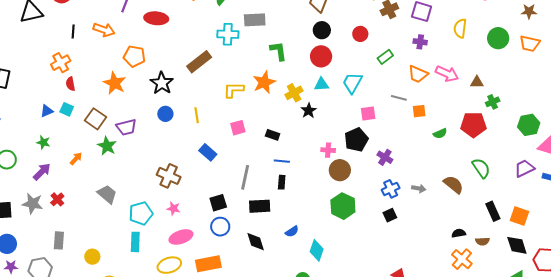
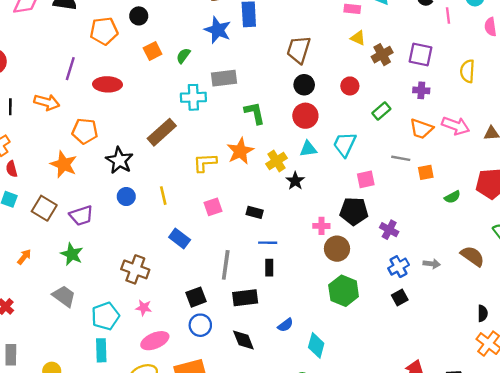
black pentagon: (356, 140) -> (354, 211), turned 30
green star: (107, 146) -> (72, 254), moved
black semicircle: (459, 233) -> (483, 313), turned 104

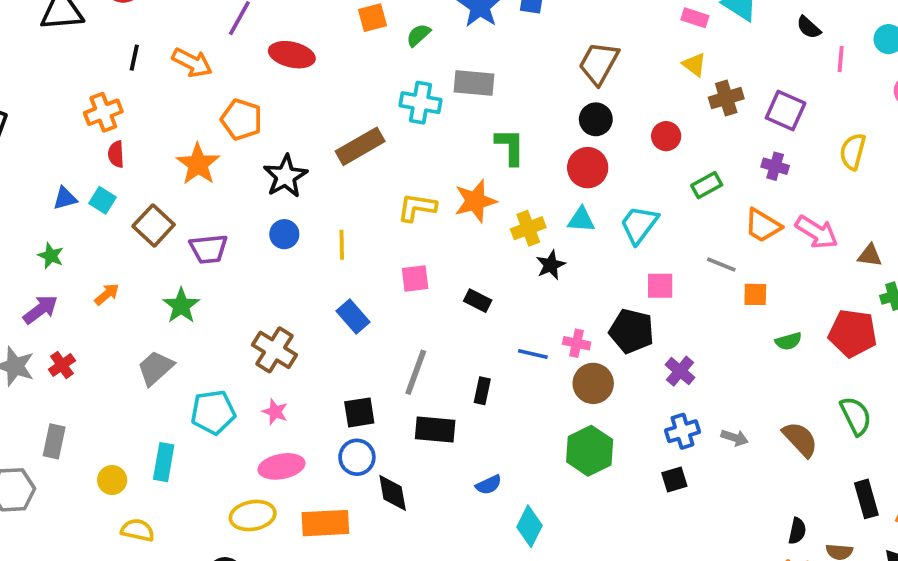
blue line: (268, 243) -> (533, 354), moved
gray trapezoid: (64, 296) -> (155, 368), turned -90
black diamond: (243, 340) -> (393, 493), moved
cyan rectangle: (101, 350) -> (164, 462), moved

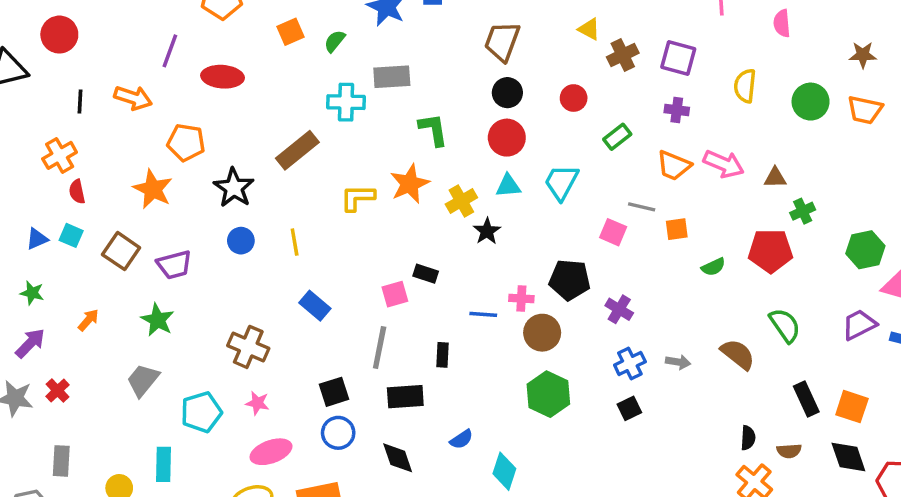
pink square: (415, 279) -> (395, 294), moved
pink square: (660, 286) -> (613, 232), moved, turned 32
black diamond: (393, 493) -> (398, 458), moved

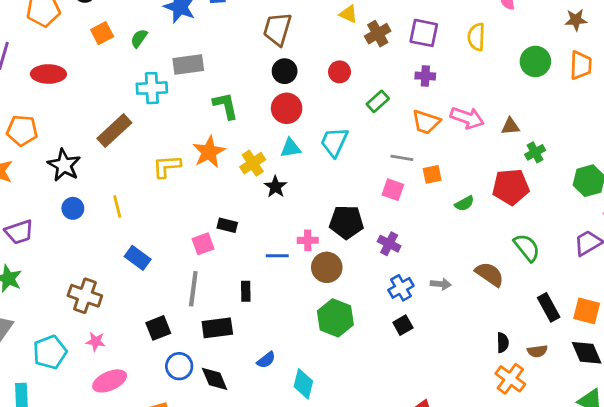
yellow semicircle: (745, 86) -> (476, 37), moved
orange trapezoid: (865, 110) -> (581, 65), turned -96
pink square: (613, 232) -> (393, 190), moved
blue circle: (338, 433) -> (179, 366), moved

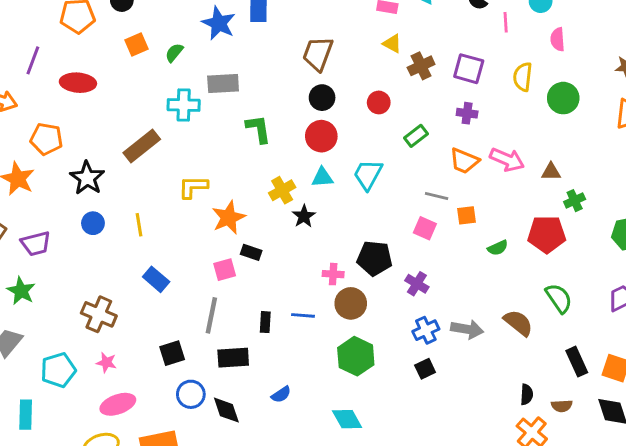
green circle: (535, 61) -> (563, 98), moved
orange star: (209, 152) -> (229, 218), moved
blue line: (277, 256) -> (303, 315), moved
gray arrow: (441, 284) -> (467, 329), size x1.5
cyan diamond: (303, 384) -> (347, 419), moved, turned -48

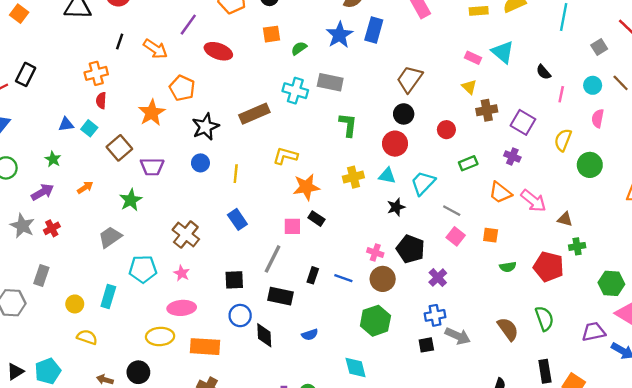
gray line: (437, 196) -> (452, 211), moved
black star: (304, 216) -> (396, 207), moved
gray arrow: (467, 329) -> (458, 336), moved

